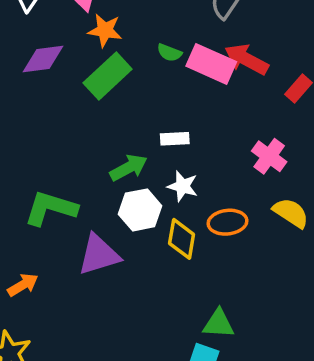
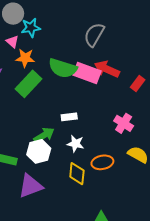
green semicircle: (169, 53) -> (63, 68), size x2.0
white hexagon: (140, 210) -> (39, 151), moved

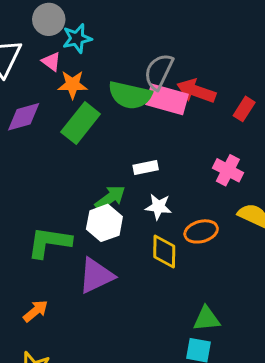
gray semicircle: (94, 35) -> (159, 72), moved

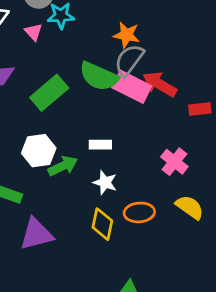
orange star: (72, 85) -> (126, 35), moved
red rectangle: (244, 109) -> (200, 109), turned 40
white hexagon: (104, 223) -> (39, 151), moved

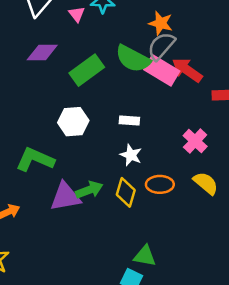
green arrow: (63, 166) -> (89, 190), moved

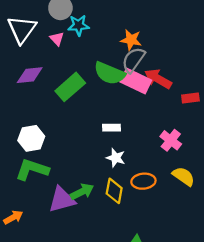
white hexagon: (73, 122) -> (31, 138), moved

